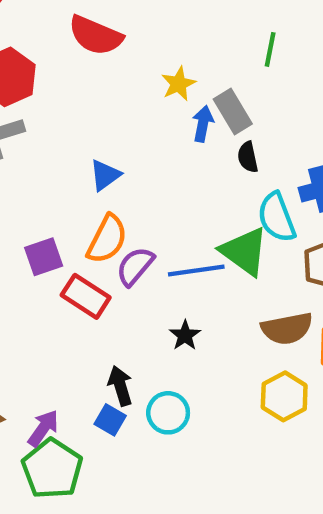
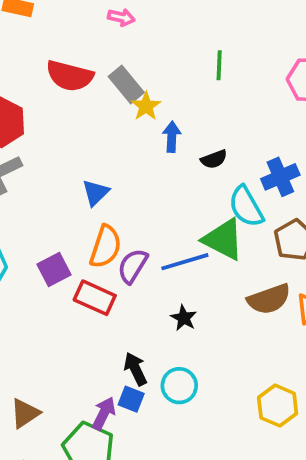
gray rectangle: (233, 111) -> (126, 85), moved
black semicircle: (248, 157) -> (214, 159), turned -90
yellow hexagon: (284, 396) -> (278, 406), moved
purple arrow: (43, 428) -> (104, 413), moved

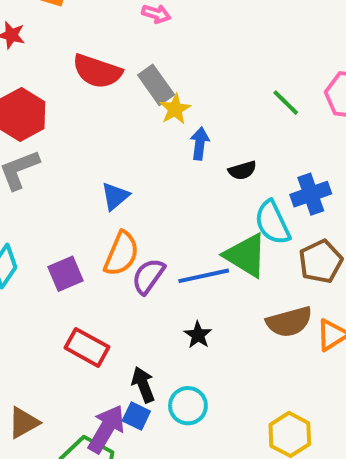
green line: (219, 65) -> (286, 103), moved, turned -52
red rectangle: (95, 298) -> (87, 347), moved
purple arrow: (104, 413) -> (106, 429), size x1.4

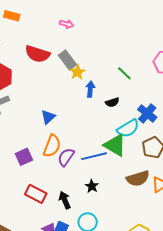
green line: (286, 103) -> (124, 73), moved
blue cross: (311, 194) -> (147, 113), turned -30
cyan semicircle: (272, 223) -> (128, 128), turned -95
black arrow: (143, 385) -> (65, 200), moved

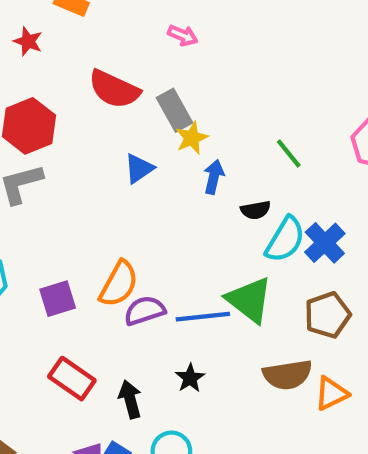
blue triangle: (48, 117) -> (139, 169), moved
cyan semicircle: (128, 128) -> (285, 239), moved, turned -35
purple semicircle: (66, 157) -> (145, 311), turned 30

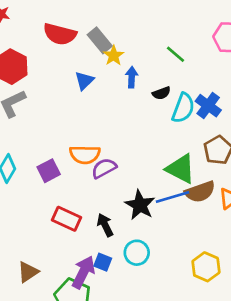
orange semicircle: (119, 284) -> (85, 155), turned 72
green triangle: (249, 300) -> (181, 169), moved
blue line: (203, 317) -> (173, 197), moved
black star: (190, 378) -> (140, 205), size x1.6

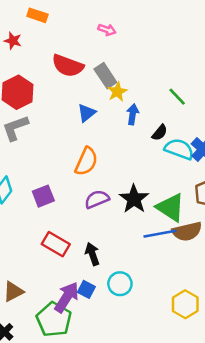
black semicircle: (161, 93) -> (160, 133), turned -36
cyan semicircle: (183, 108) -> (179, 149), turned -96
orange semicircle: (85, 155) -> (86, 161), moved, turned -72
black star: (140, 205) -> (134, 199), moved

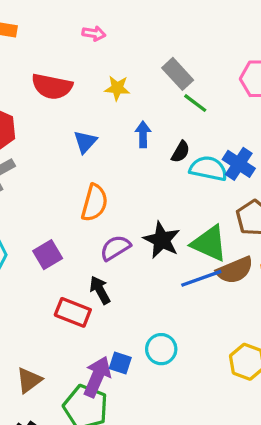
gray rectangle: (105, 76) -> (178, 74), moved
yellow star: (117, 92) -> (117, 88), moved, turned -30
black arrow: (92, 254) -> (100, 290), moved

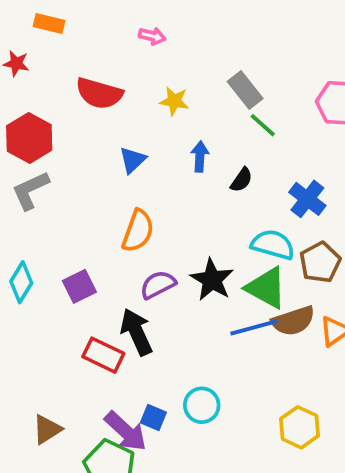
cyan semicircle: (208, 169) -> (273, 245), moved
black arrow: (100, 290) -> (136, 332), size x1.4
purple arrow: (97, 377) -> (126, 431), turned 105

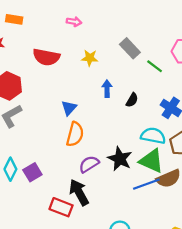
green line: (263, 125) -> (155, 66), moved
blue triangle: (133, 160) -> (69, 108), moved
purple square: (79, 286) -> (32, 172), moved

